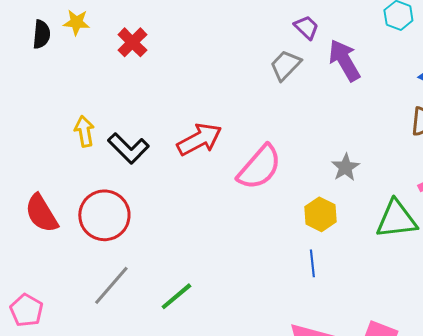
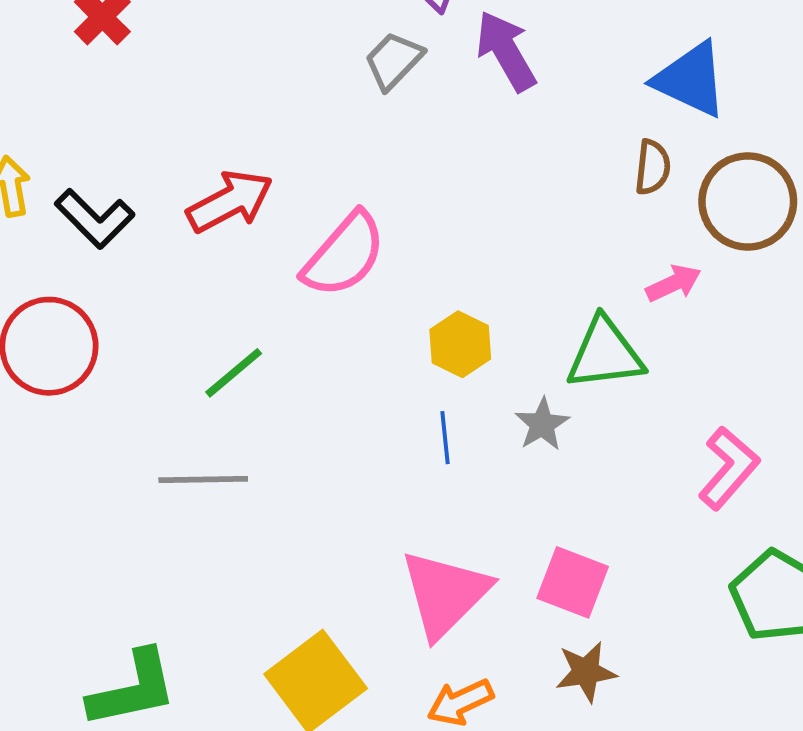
gray star: (345, 167) -> (542, 424), moved
gray line: (111, 285) -> (203, 479), moved, turned 48
green line: (176, 296) -> (234, 373), moved

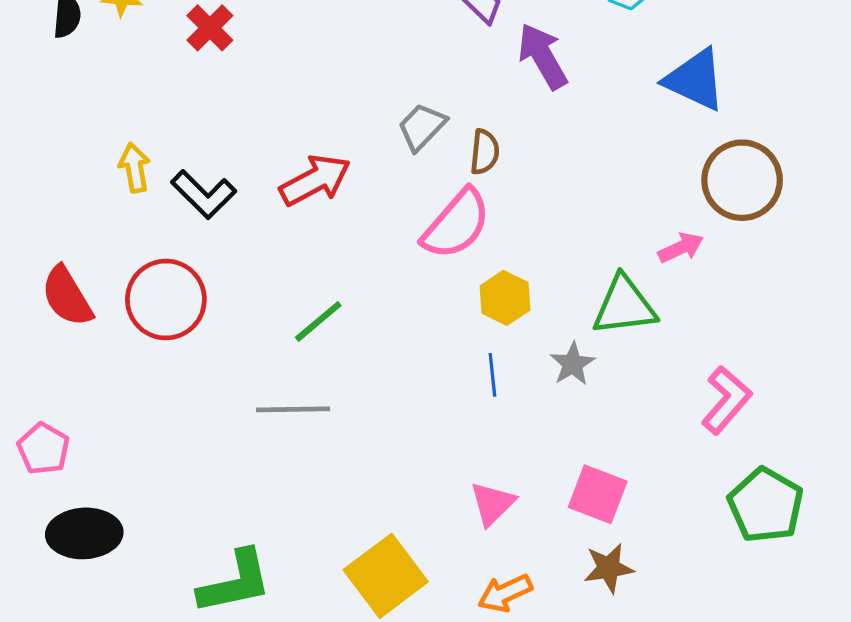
gray trapezoid: (394, 61) -> (422, 127), moved
brown semicircle: (653, 167) -> (485, 152), moved
pink semicircle: (344, 255) -> (456, 224), moved
pink triangle: (445, 594) -> (492, 504), size x0.6

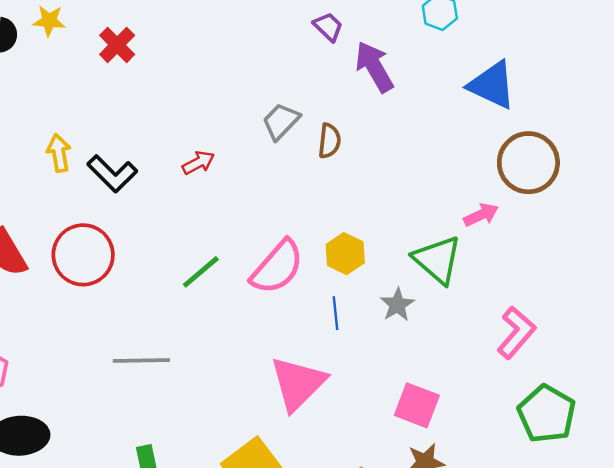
red arrow: (315, 180) -> (198, 163), size x0.6
pink semicircle: (456, 224) -> (277, 267), moved
green triangle: (624, 306) -> (437, 260), turned 48
gray line: (293, 409) -> (141, 360), moved
pink triangle: (492, 504) -> (298, 384), moved, size x1.6

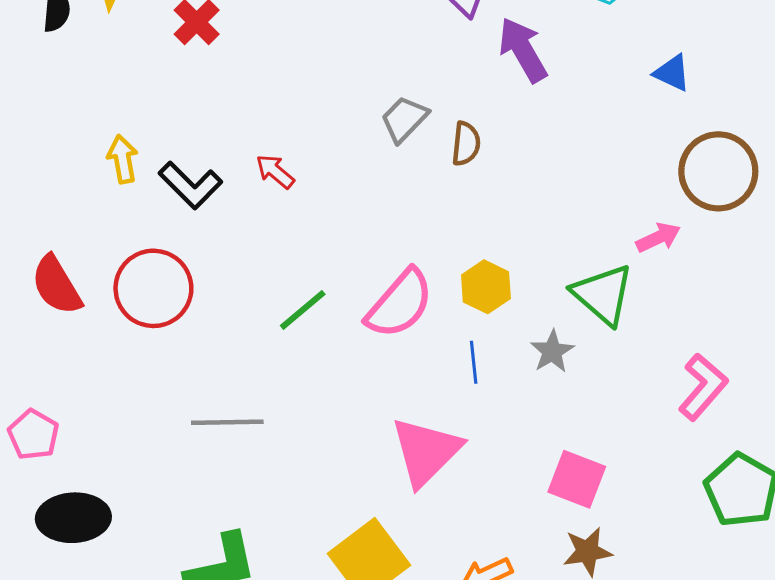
blue triangle: (492, 85) -> (672, 73), size x0.6
red arrow: (198, 163) -> (275, 171), moved, turned -112

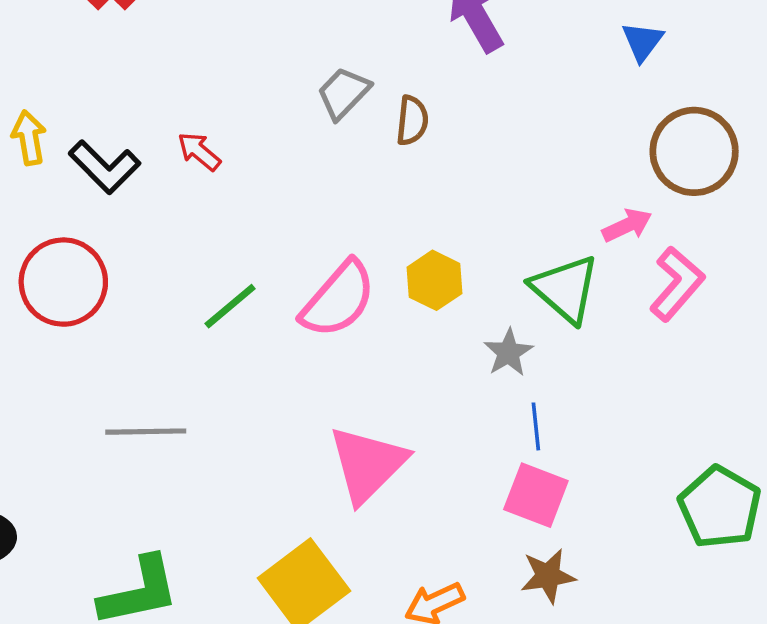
blue triangle: (672, 73) -> (642, 41), turned 42
blue line: (474, 362) -> (536, 426), moved
pink L-shape: (703, 387) -> (677, 284), moved

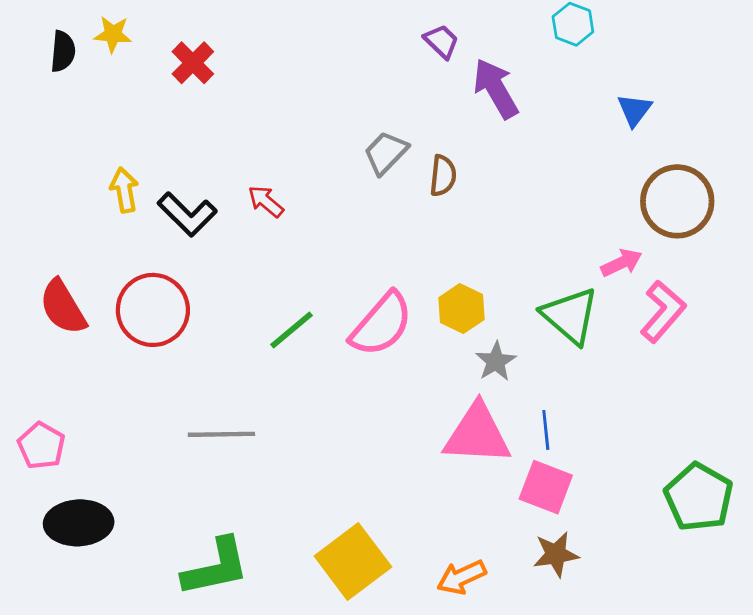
gray star: (508, 353) -> (496, 361), moved
pink triangle: (368, 464) -> (477, 434), moved, turned 48

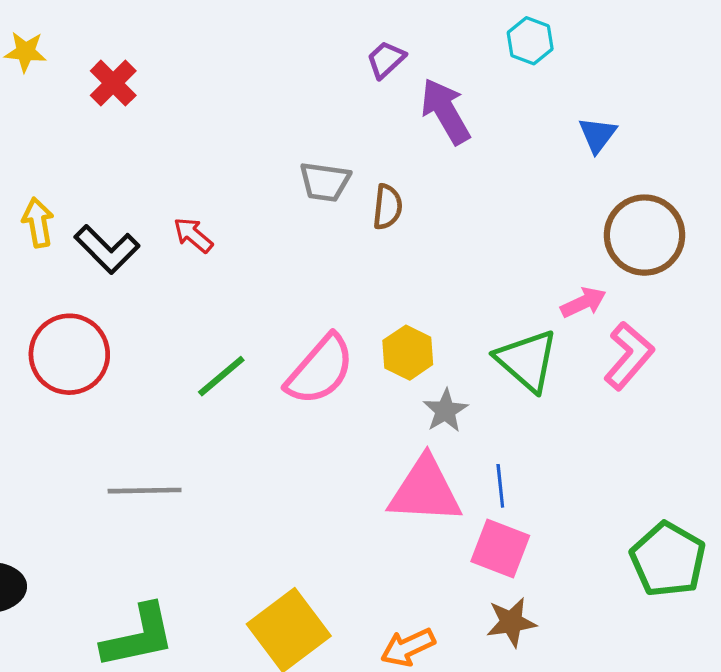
purple trapezoid: (441, 41) -> (386, 60), turned -87
gray trapezoid: (386, 153) -> (325, 182), turned -126

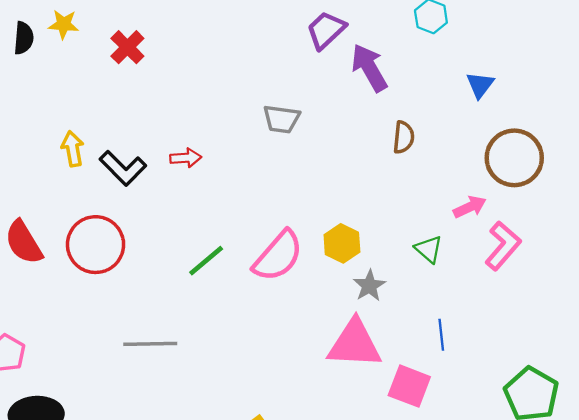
purple trapezoid: (386, 60) -> (326, 30), size x1.4
brown semicircle: (387, 207) -> (404, 137), moved
red arrow: (193, 235) -> (186, 158), turned 136
green triangle: (527, 360) -> (429, 249), size x0.6
blue line: (500, 486) -> (441, 335), moved

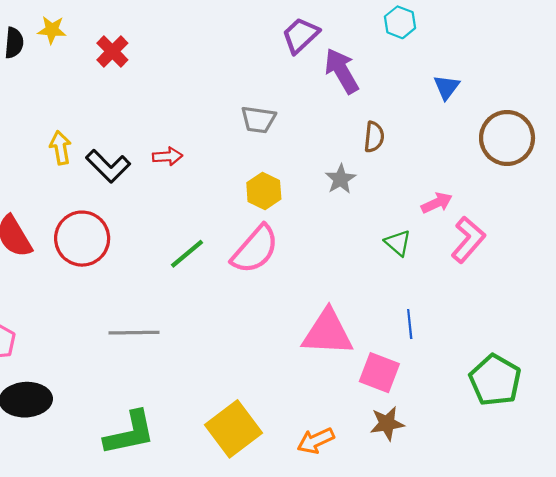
brown circle: (514, 158) -> (507, 138), moved
yellow hexagon: (342, 243) -> (264, 191), moved
gray star: (369, 286) -> (341, 179), moved

